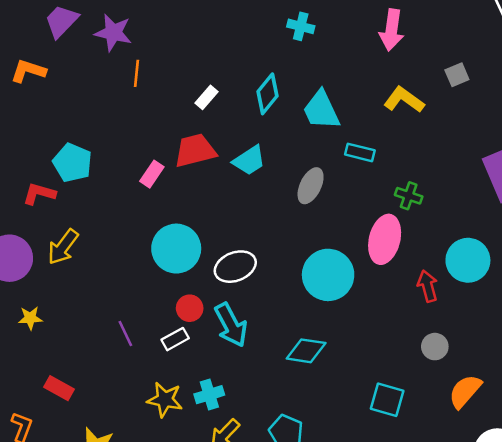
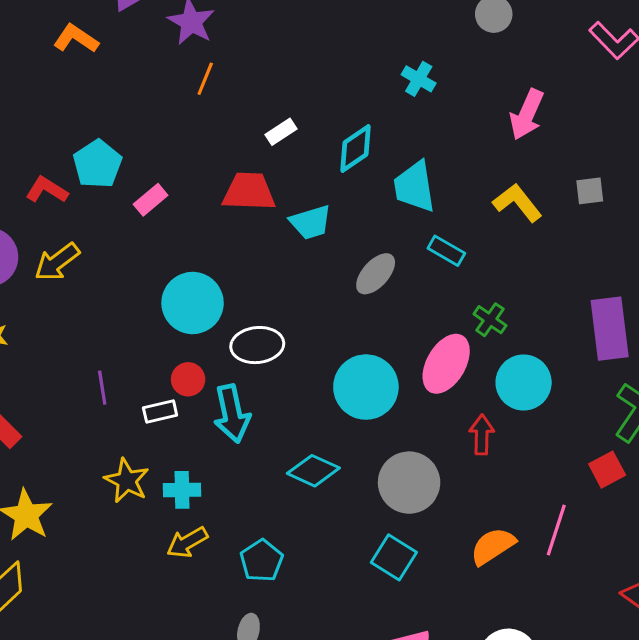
pink rectangle: (152, 174) -> (151, 200), moved
cyan circle: (468, 260) -> (524, 382), moved
gray circle: (435, 347) -> (409, 483), moved, size x1.8
orange semicircle: (465, 391) -> (493, 546), moved

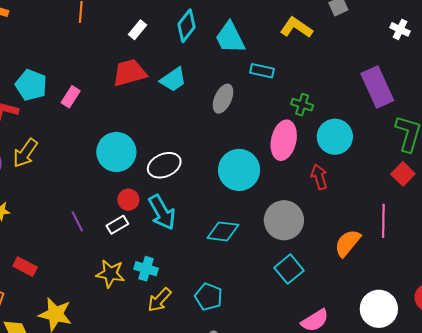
cyan cross: (182, 490) -> (146, 269), turned 35
cyan square: (394, 557) -> (289, 269), turned 36

